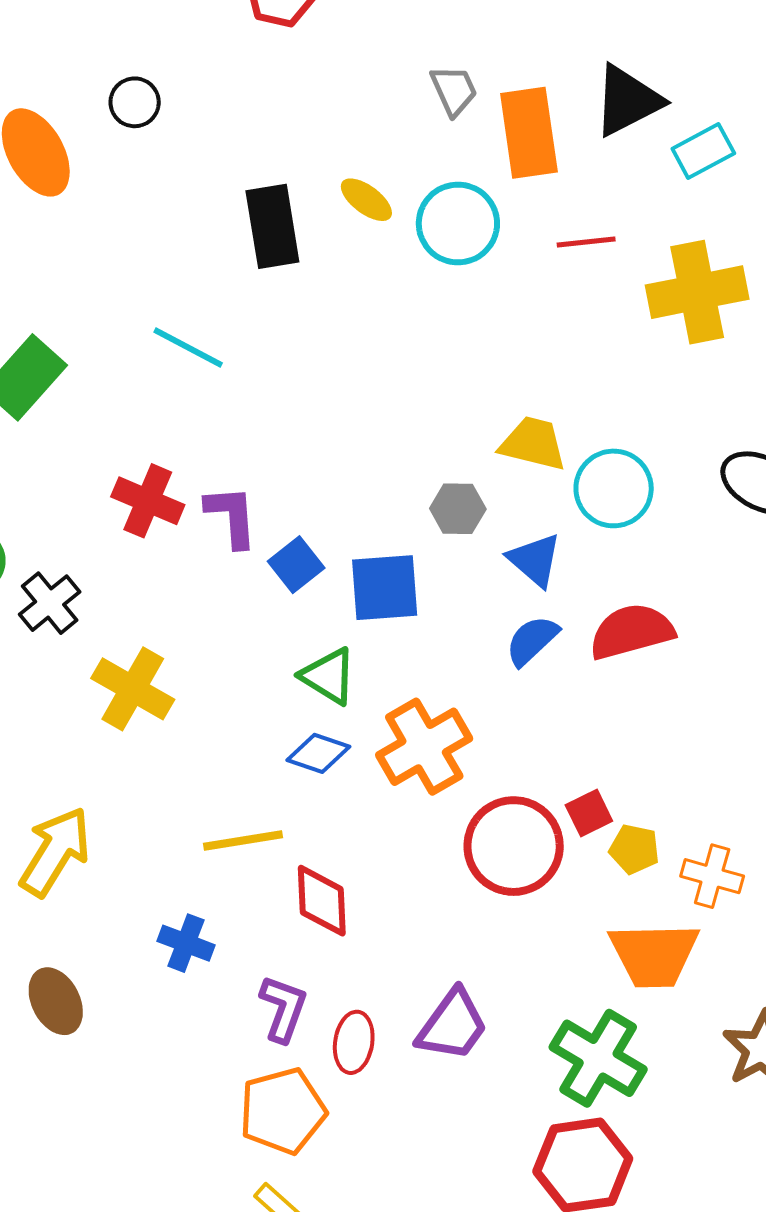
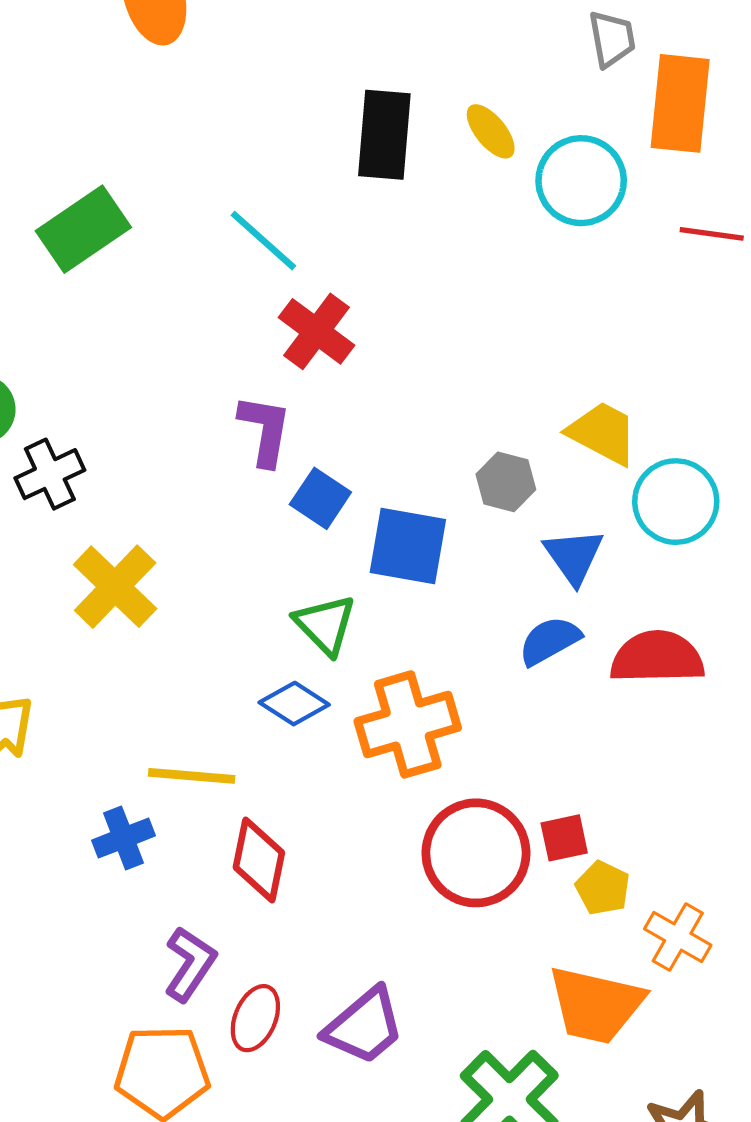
red cross: (148, 501) -> (317, 331), moved
blue square: (296, 565) -> (320, 498), turned -32
blue cross: (186, 943) -> (124, 838), moved, turned 34

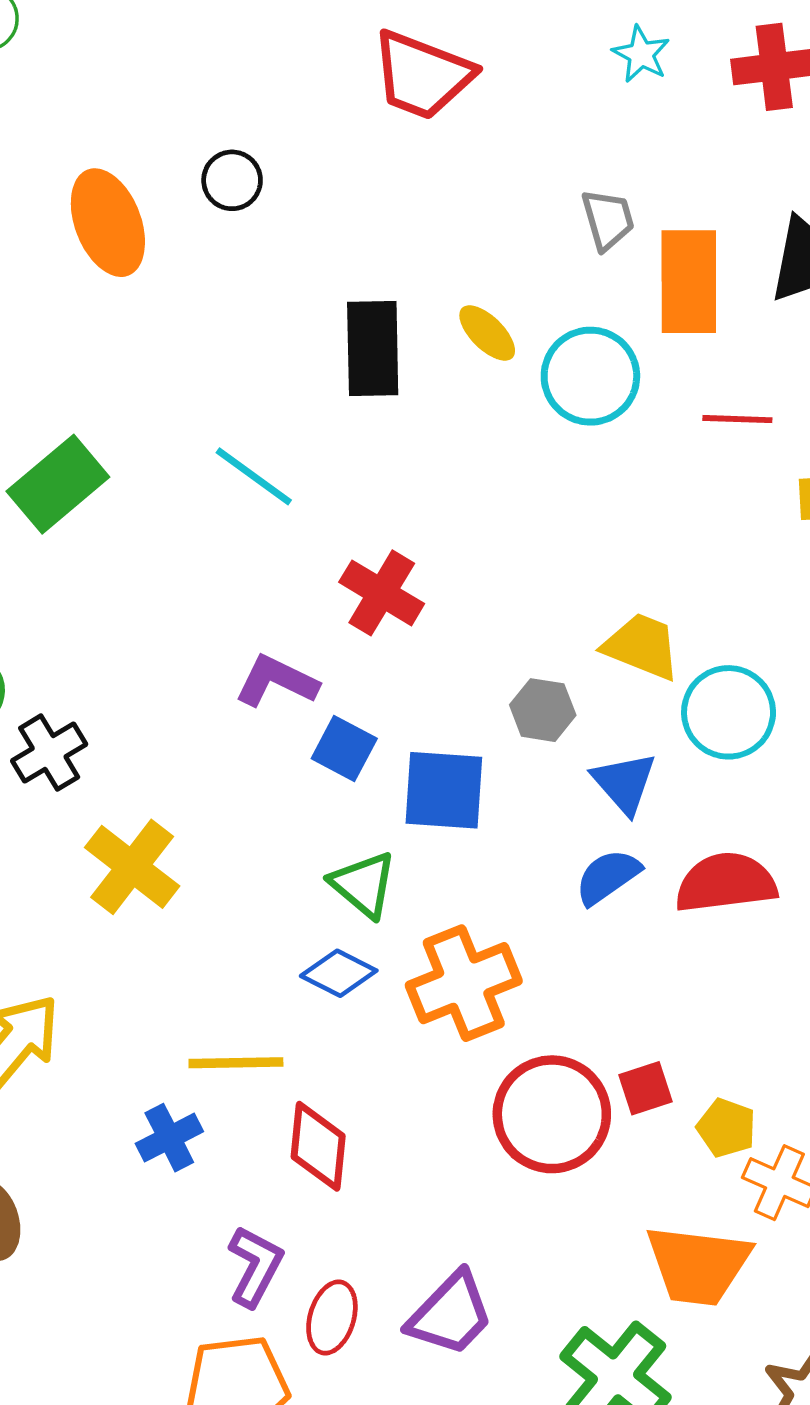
red cross: (317, 331) -> (382, 593), moved
purple L-shape: (265, 430) -> (277, 681), turned -68
yellow pentagon: (603, 888) -> (726, 1128), moved

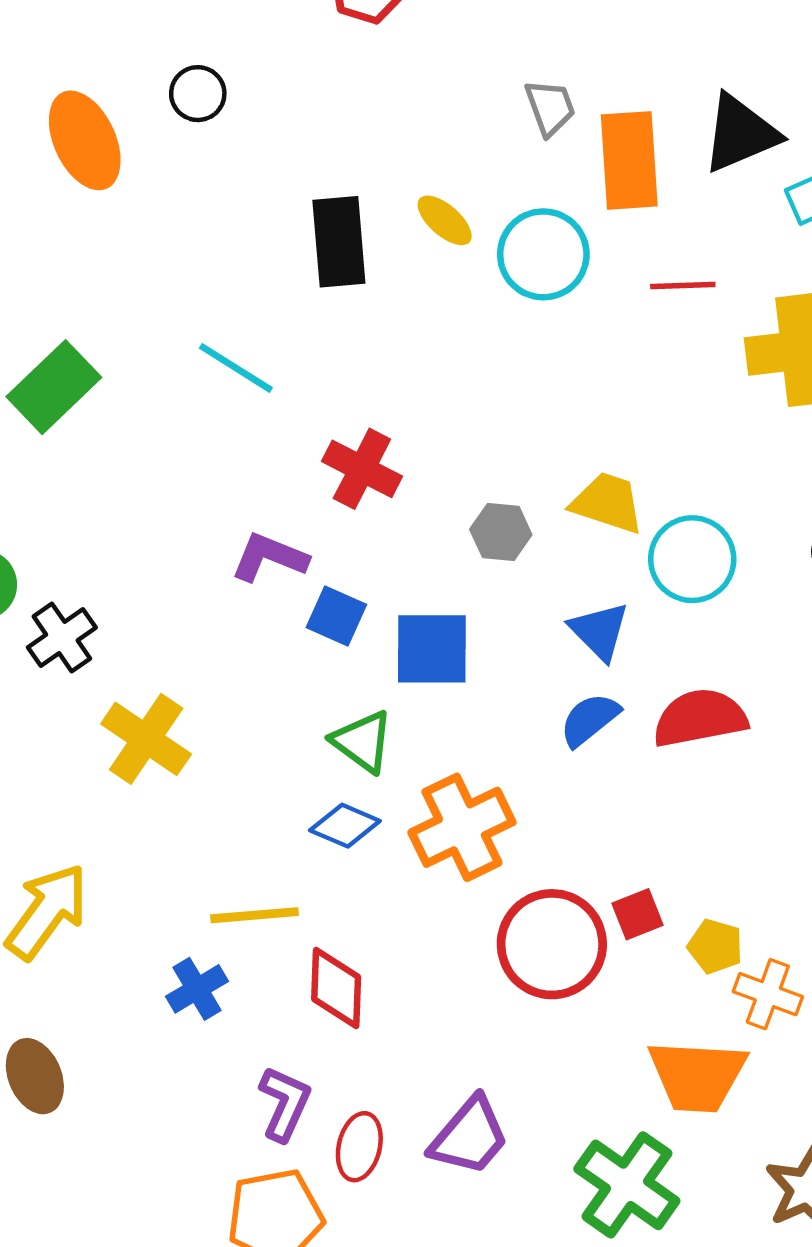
gray hexagon: (543, 710) -> (501, 532), moved

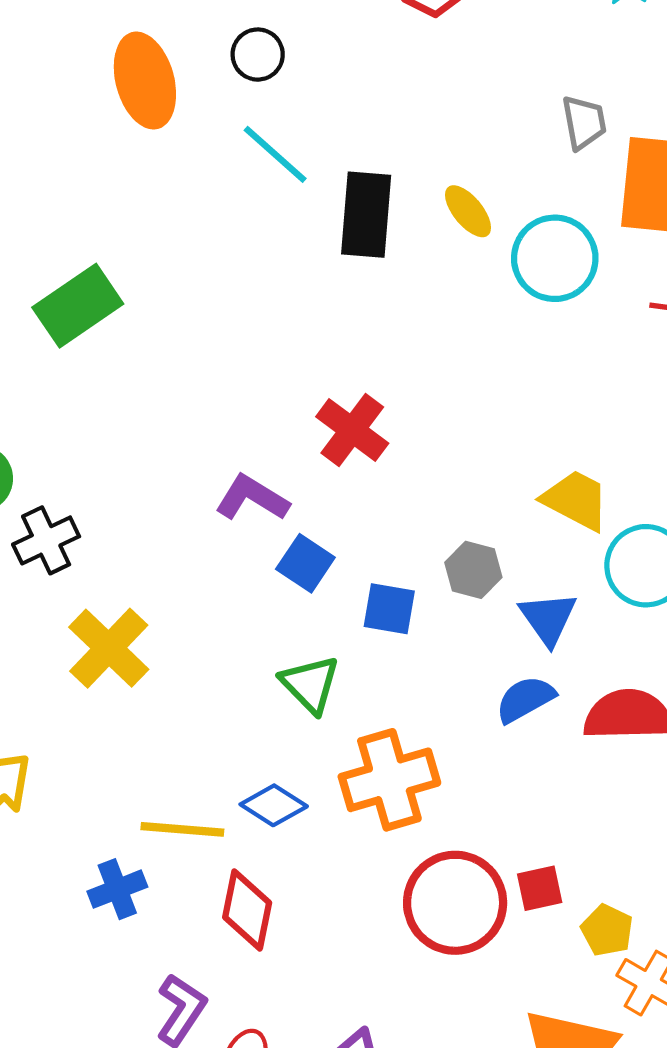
cyan line: (236, 368) -> (275, 154), moved
gray hexagon: (501, 532) -> (473, 570), moved
blue square: (432, 649) -> (389, 609), size x0.7
blue diamond: (345, 826) -> (274, 805), moved

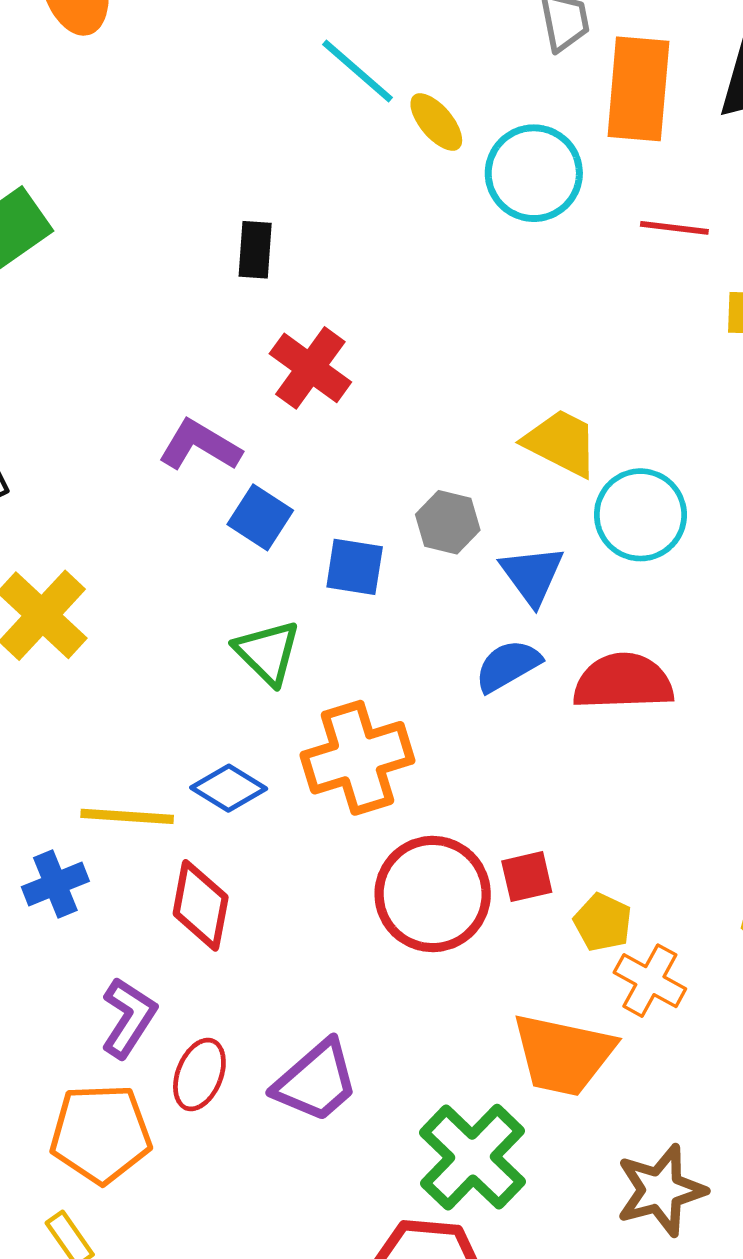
cyan line: (275, 154) -> (358, 71), moved
black rectangle: (366, 215) -> (255, 250), moved, size x0.6

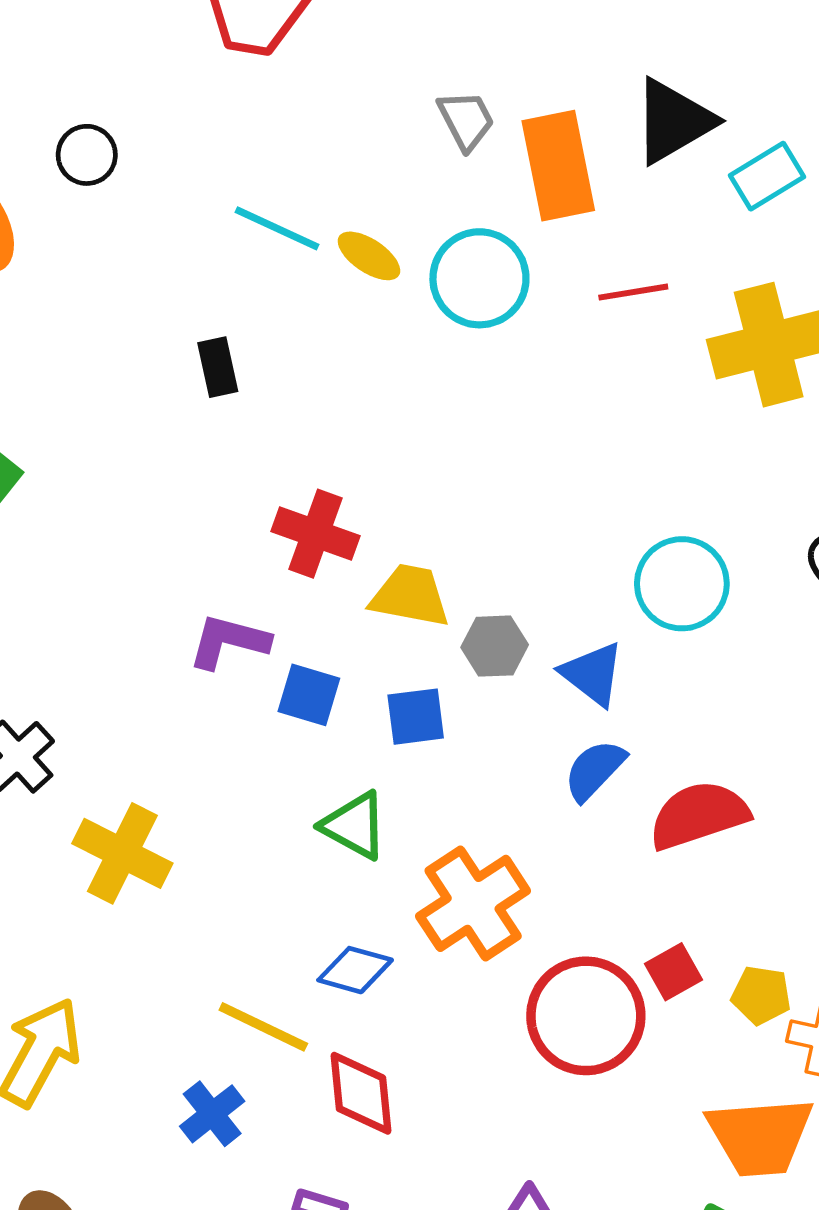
black rectangle: (255, 250) -> (218, 367), moved
yellow trapezoid: (561, 443) -> (410, 596), moved
red semicircle: (623, 682) -> (699, 815), moved
yellow line: (127, 816) -> (263, 1027), turned 38

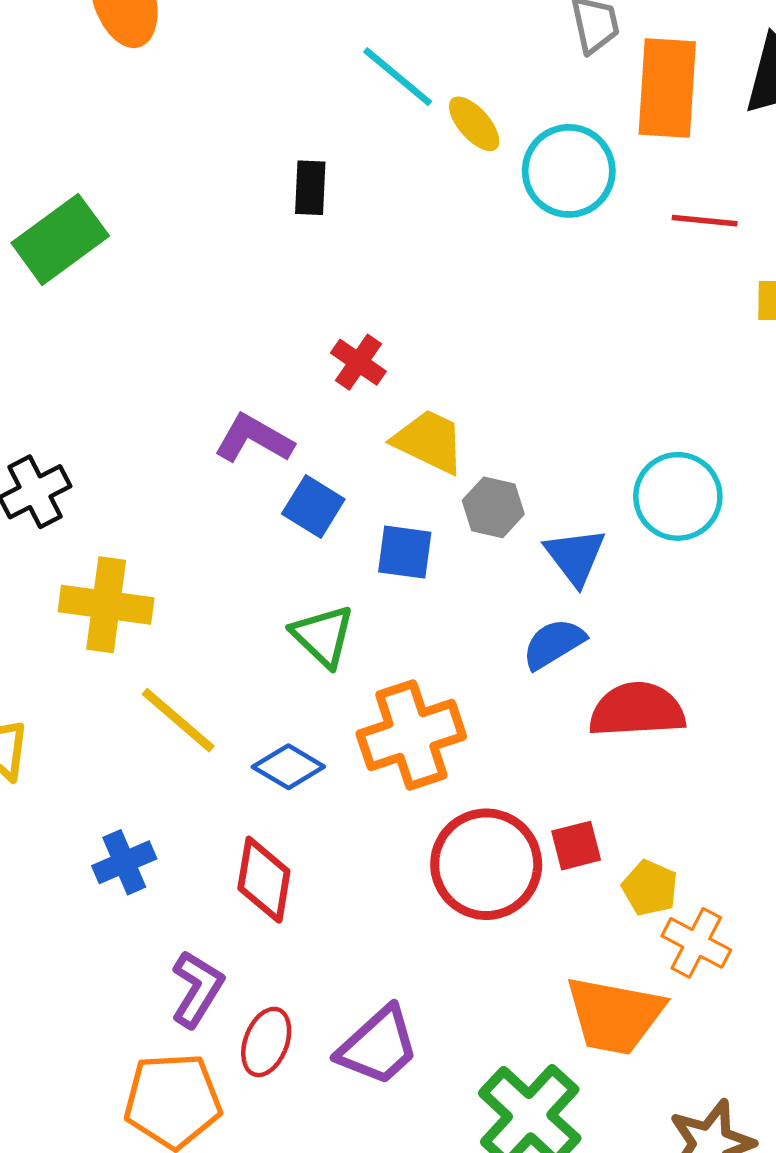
red cross: (315, 534) -> (358, 362), size x0.7
yellow cross: (122, 853) -> (106, 605), turned -34
yellow line: (263, 1027) -> (178, 720), moved

